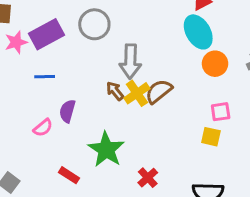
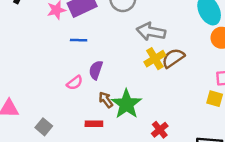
gray arrow: (130, 61) -> (151, 32), turned 96
brown arrow: (115, 91) -> (106, 100), moved
red rectangle: (69, 175) -> (94, 124), turned -35

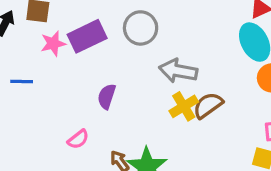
blue line: (79, 40) -> (22, 81), moved
purple semicircle: (96, 70) -> (107, 96), moved

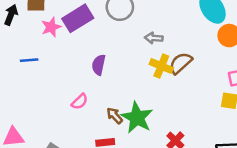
gray arrow: (178, 71) -> (154, 38), size x0.6
yellow cross: (184, 106) -> (161, 66), turned -30

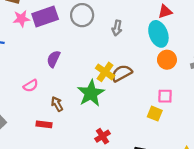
gray arrow: (154, 38) -> (117, 28), moved, turned -96
green star: (137, 118) -> (91, 93), moved

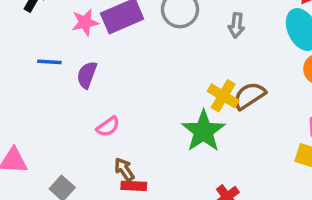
purple semicircle: (53, 59) -> (87, 75), moved
brown arrow: (57, 104) -> (124, 170), moved

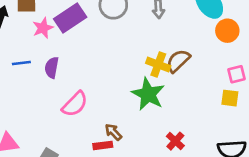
pink semicircle: (108, 127) -> (75, 104), size x1.5
brown arrow: (124, 170) -> (113, 132), moved

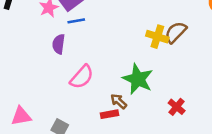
blue line: (21, 63) -> (76, 21), moved
green star: (148, 94) -> (138, 79), moved

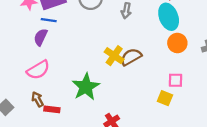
purple semicircle: (59, 44) -> (41, 37), moved
brown arrow: (119, 101) -> (37, 99), moved

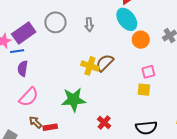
blue line: (49, 20) -> (17, 51), moved
green star: (86, 87) -> (74, 100), turned -30

